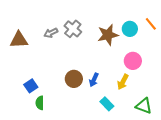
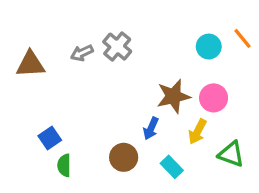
brown star: (108, 35) -> (173, 96), moved
brown circle: (74, 79) -> (124, 157), moved
green triangle: (144, 106) -> (231, 154), moved

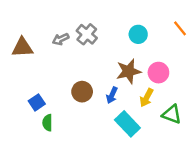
cyan circle: (209, 47) -> (138, 34), moved
brown circle: (124, 157) -> (82, 92), moved
cyan rectangle: (172, 167) -> (127, 124), size x1.5

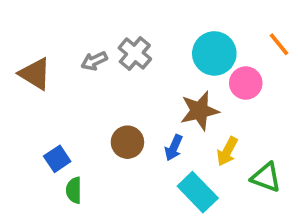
cyan circle: (138, 34) -> (214, 53), size x1.5
brown triangle: (22, 47) -> (35, 74), turned 35
pink circle: (158, 73) -> (246, 83), moved

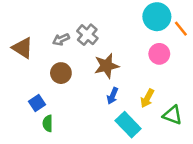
cyan circle: (214, 53) -> (157, 17), moved
brown star: (200, 111) -> (107, 66), moved
brown circle: (127, 142) -> (61, 73), moved

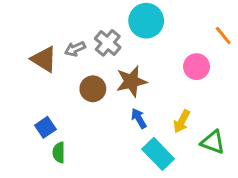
cyan circle: (157, 17) -> (146, 21), moved
brown triangle: (23, 48) -> (44, 59), moved
brown circle: (61, 73) -> (93, 89), moved
blue arrow: (112, 96) -> (139, 118), turned 126

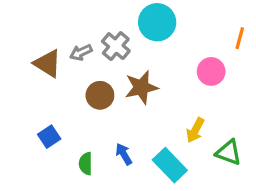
orange line: (223, 36) -> (240, 38), turned 54
blue arrow: (139, 118) -> (124, 154), moved
green semicircle: (59, 152) -> (86, 164), moved

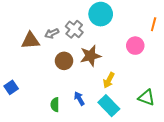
brown triangle: (48, 64) -> (30, 41), turned -36
yellow arrow: (195, 130) -> (109, 80), moved
blue square: (49, 137) -> (11, 87), moved

